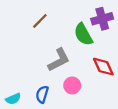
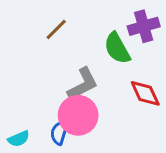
pink circle: (72, 85) -> (78, 115), moved, size x1.6

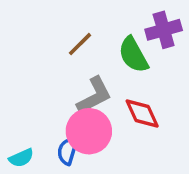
brown line: (56, 29) -> (80, 44), moved
red diamond: (145, 93) -> (142, 113), moved

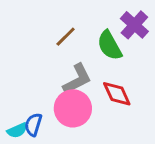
purple cross: (164, 30) -> (134, 25), turned -32
blue semicircle: (68, 151) -> (33, 125), moved

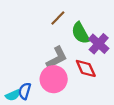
purple cross: (134, 25) -> (99, 44), moved
brown line: (66, 37) -> (58, 18), moved

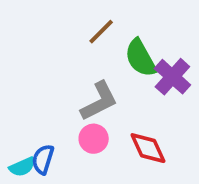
red diamond: (86, 68) -> (148, 148), moved
pink circle: (54, 79) -> (94, 139), size x0.6

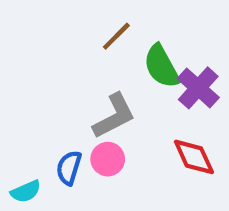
red diamond: (148, 148) -> (194, 157), moved
blue semicircle: (43, 159) -> (69, 168), moved

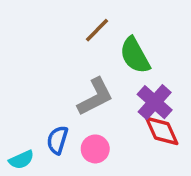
purple cross: (198, 88) -> (155, 102), moved
pink circle: (108, 159) -> (95, 149), moved

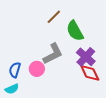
blue semicircle: (57, 140) -> (15, 70), moved
pink circle: (95, 149) -> (37, 69), moved

